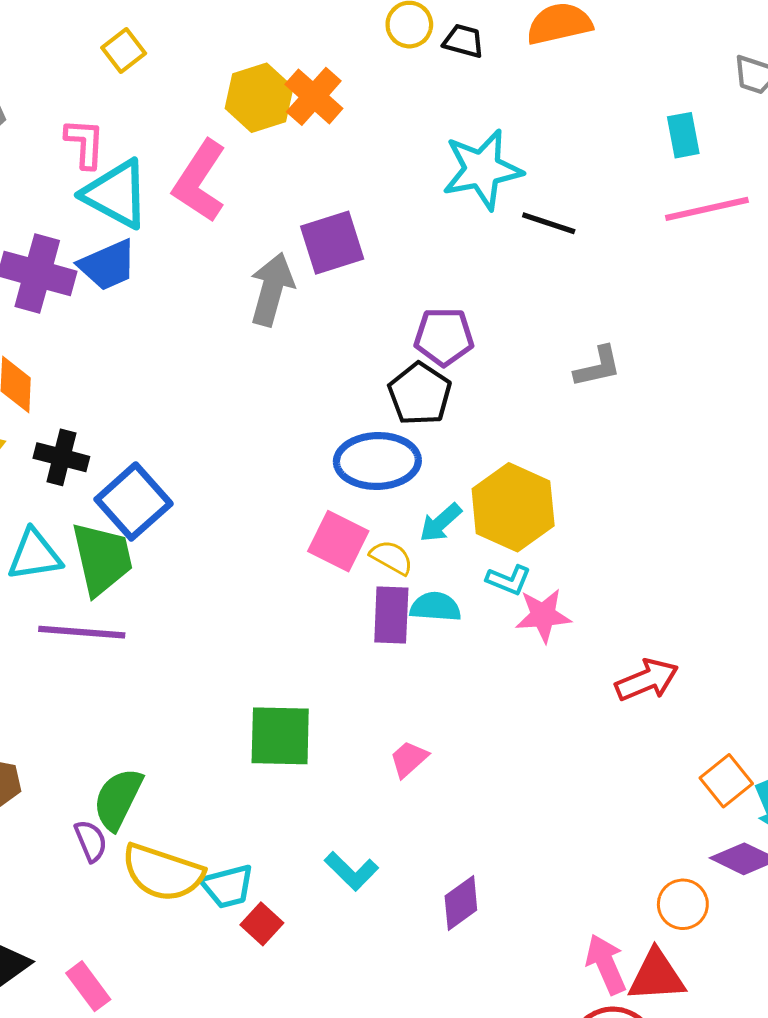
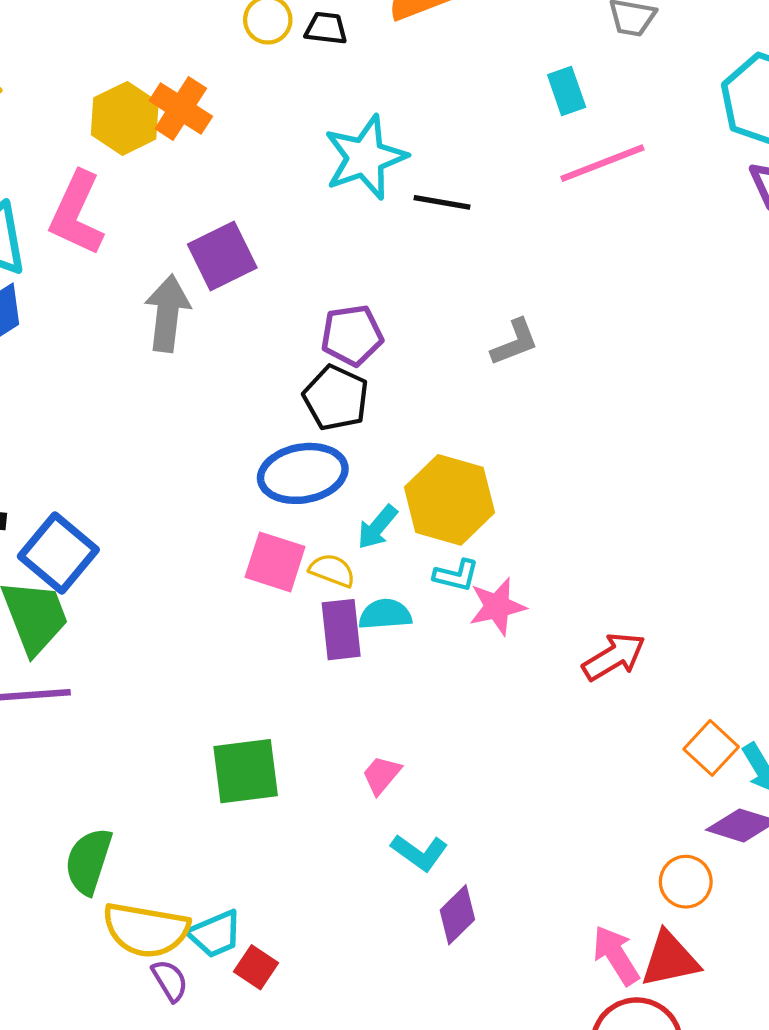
purple semicircle: (91, 841) -> (170, 980), moved
cyan L-shape: (351, 871) -> (419, 852), moved

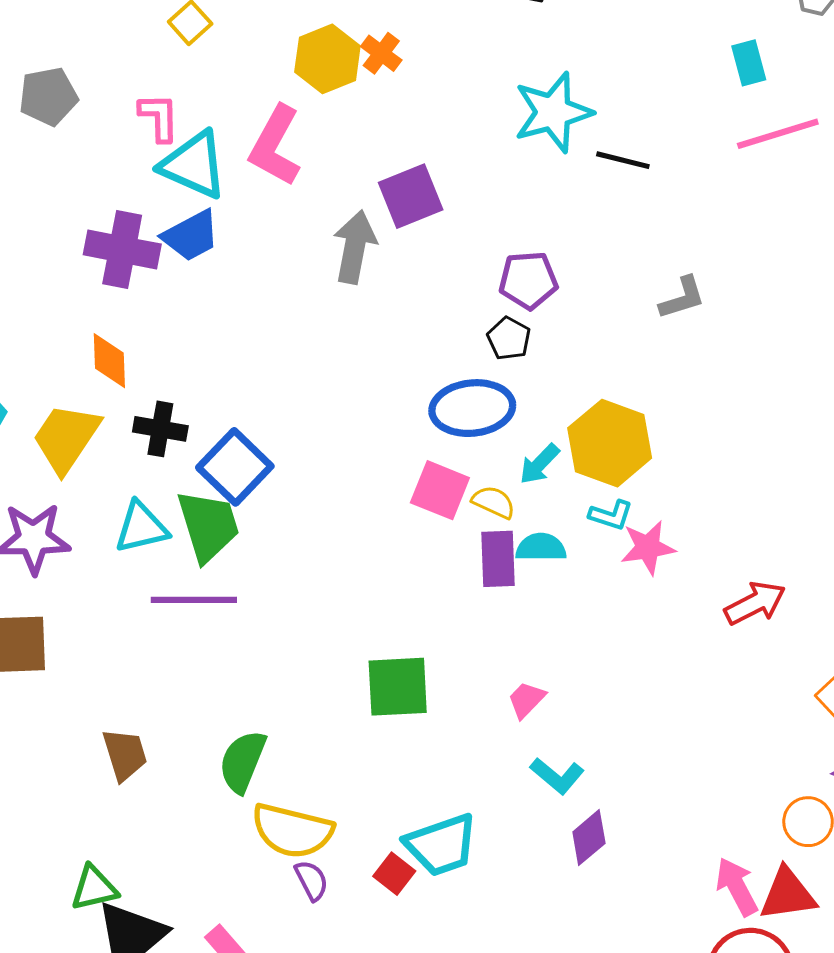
orange cross: (181, 109) -> (381, 53), size x0.7
black pentagon: (336, 398) -> (509, 339), size x0.7
cyan trapezoid: (215, 934) -> (441, 845), moved, size x1.4

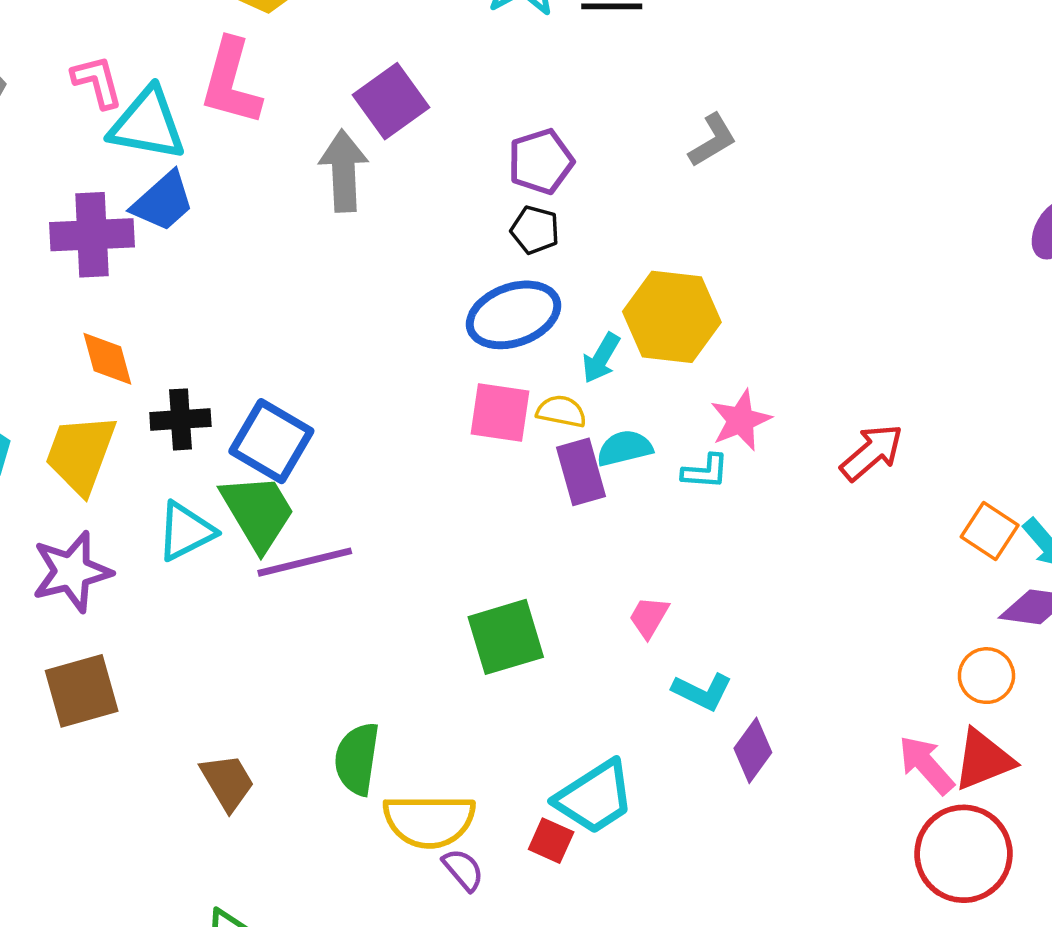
cyan L-shape: (611, 515) -> (705, 472), moved
purple line: (194, 600) -> (305, 562), moved

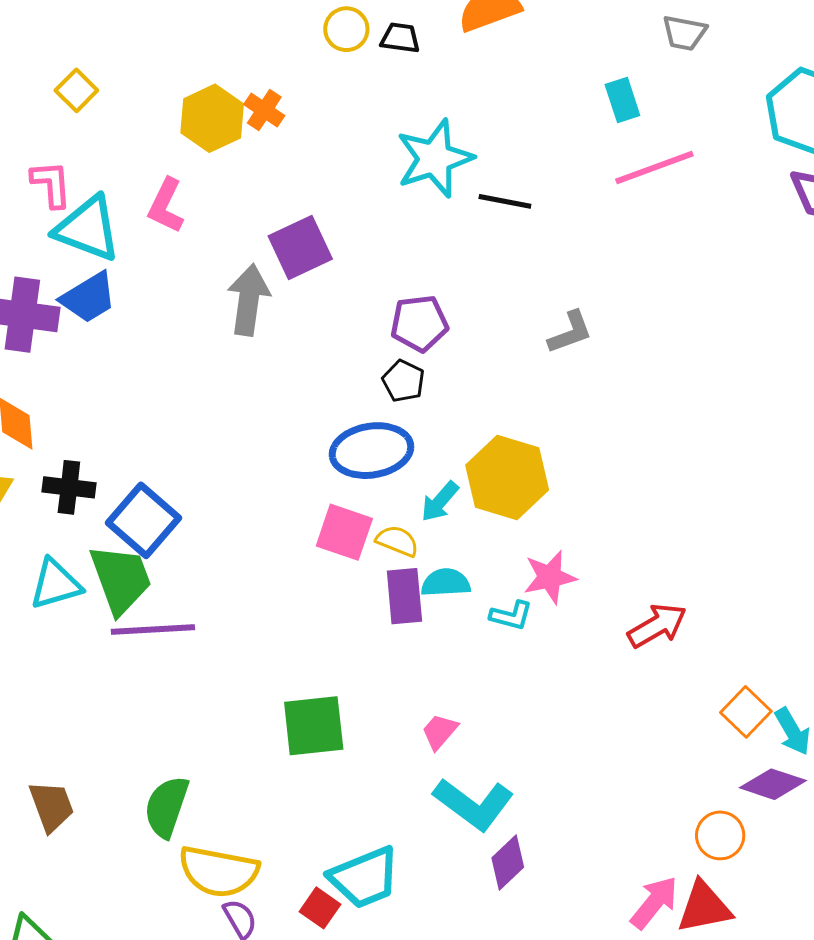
pink L-shape: (231, 82) -> (166, 206), size x0.7
cyan L-shape: (702, 692) -> (474, 804), size x1.5
pink arrow: (926, 765) -> (654, 903), turned 70

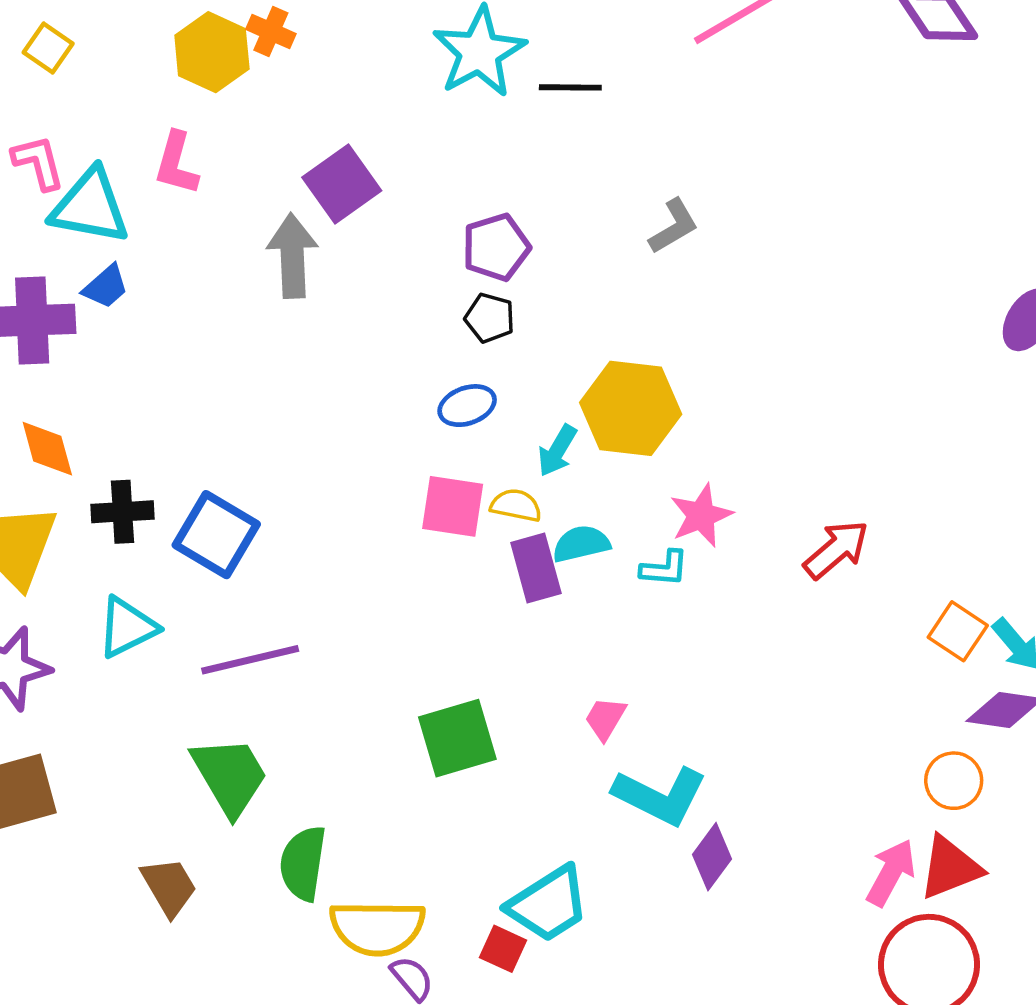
blue trapezoid: (89, 298) -> (106, 287), size x0.7
blue ellipse: (371, 451) -> (467, 406), size x0.6
green trapezoid: (121, 579) -> (230, 776), moved

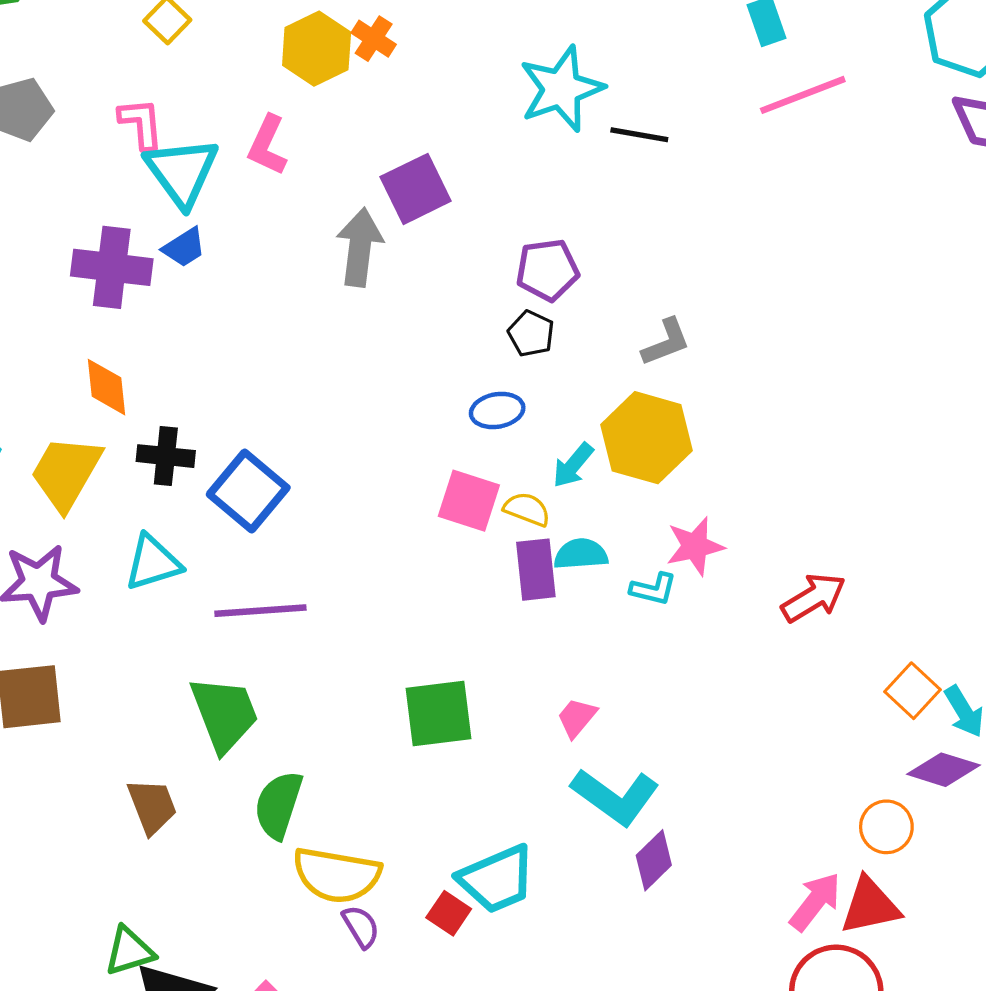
cyan triangle: (90, 207) -> (182, 172), turned 34
gray L-shape: (674, 226) -> (666, 342), moved

